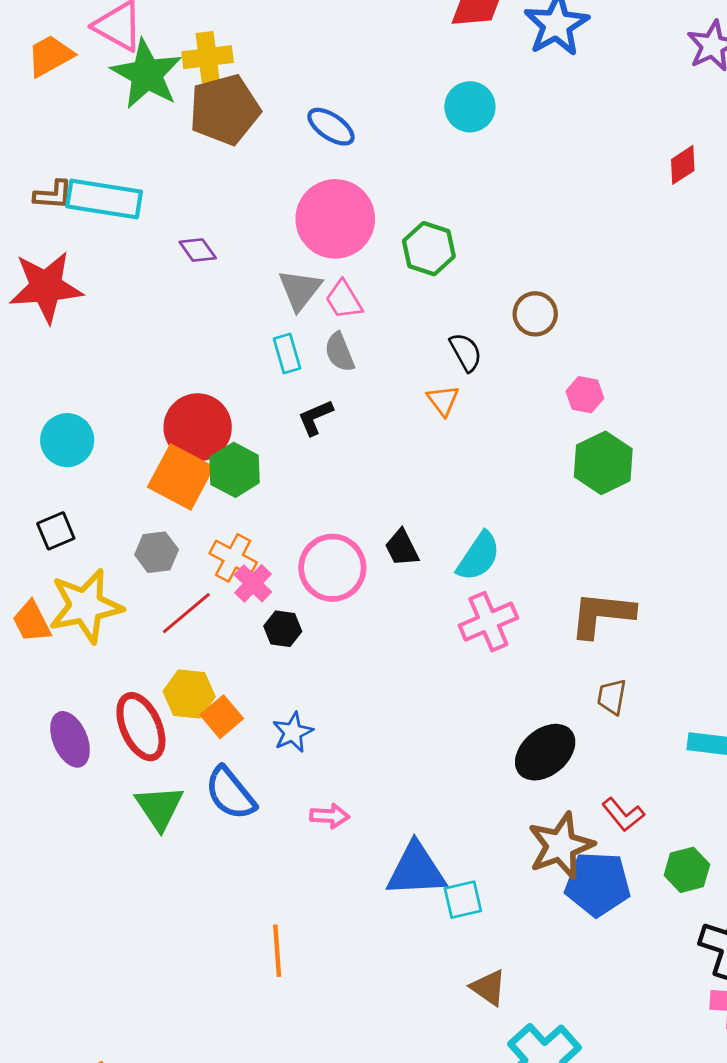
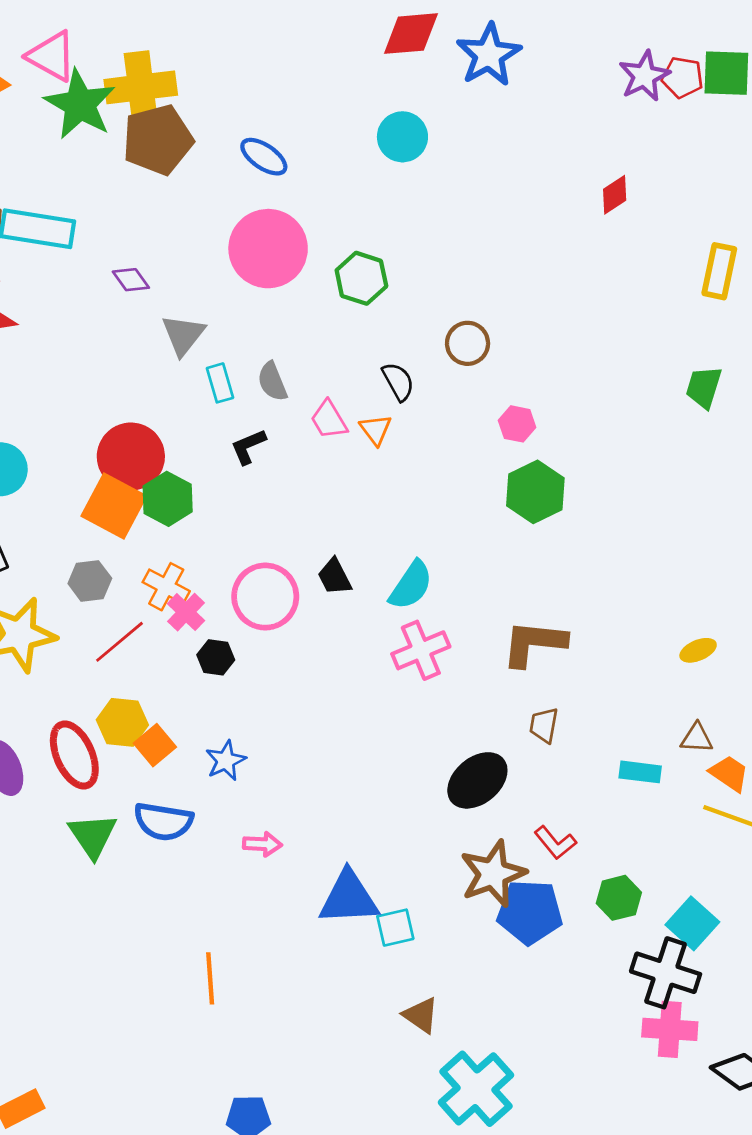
yellow cross: (208, 57) -> (141, 87), size x1.4
gray triangle: (300, 290) -> (183, 335), moved
pink trapezoid: (344, 300) -> (329, 420), moved
blue semicircle: (230, 793) -> (163, 821), turned -42

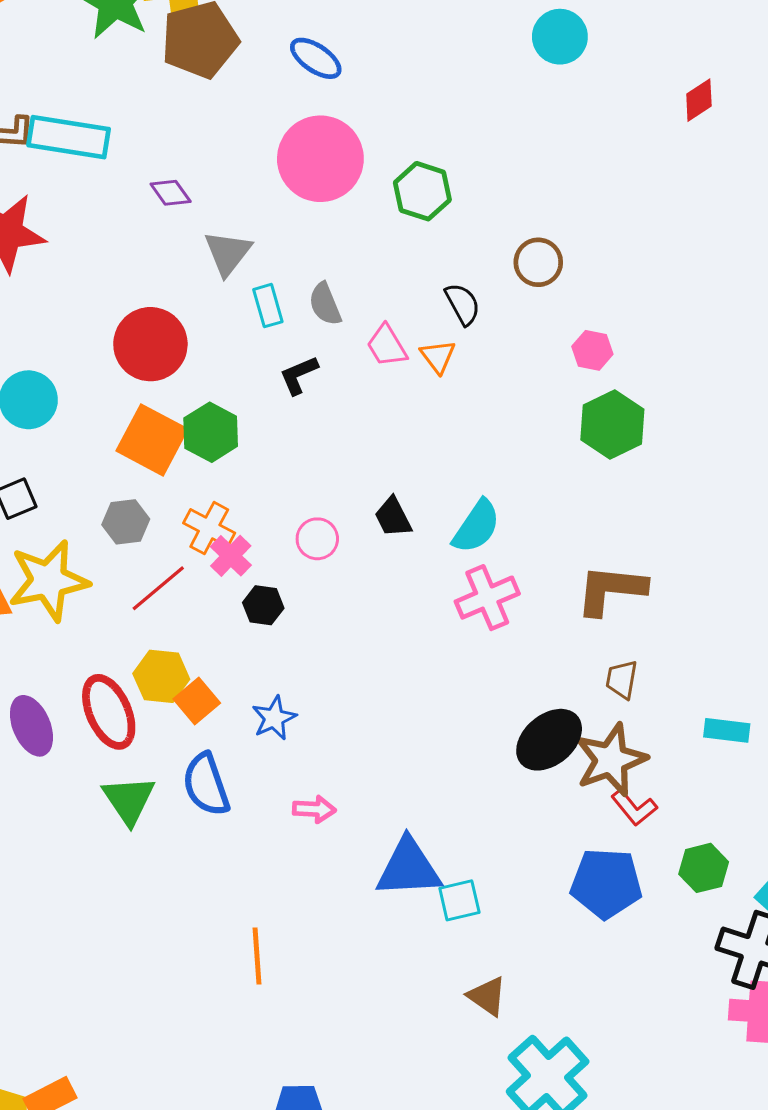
cyan circle: (402, 137) -> (560, 37), moved
red circle: (131, 457) -> (150, 344), moved
pink circle: (265, 597) -> (317, 539), size x0.6
blue semicircle: (163, 821) -> (206, 785), turned 62
brown star: (493, 874) -> (611, 760), moved

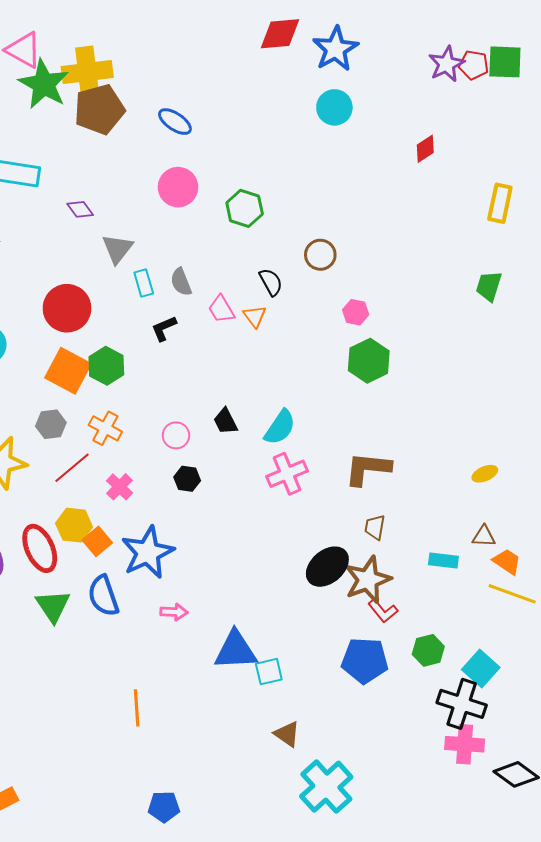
pink circle: (320, 159) -> (178, 187), size x0.7
pink cross: (231, 556) -> (119, 487), moved
black hexagon: (263, 605) -> (187, 479), moved
blue star: (274, 718) -> (148, 552), size x1.8

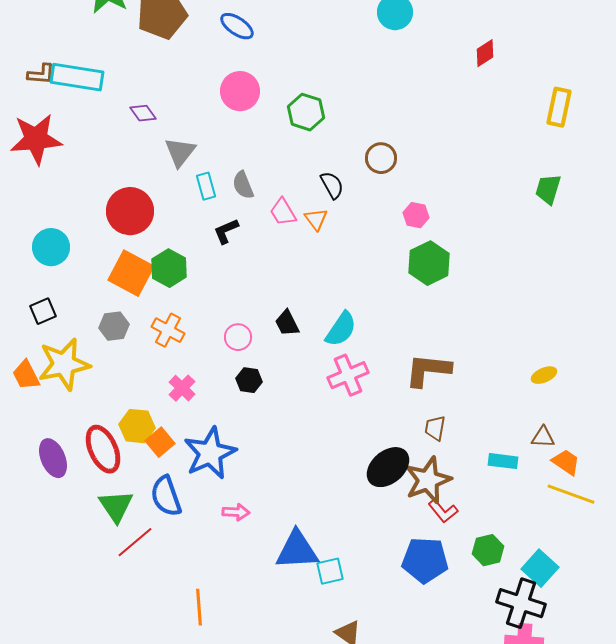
red line: (72, 468) -> (135, 542), moved

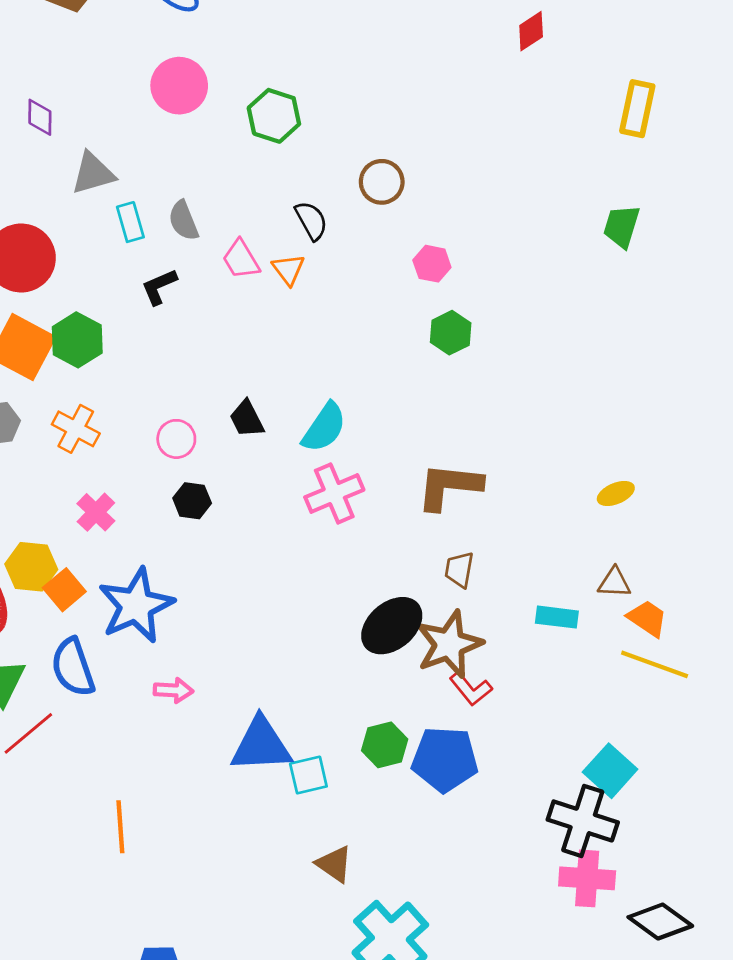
purple diamond: (143, 113) -> (40, 117), turned 36
gray triangle: (180, 152) -> (93, 173), turned 36
green hexagon: (429, 263) -> (451, 333), size x0.7
green hexagon: (488, 550) -> (385, 745), moved

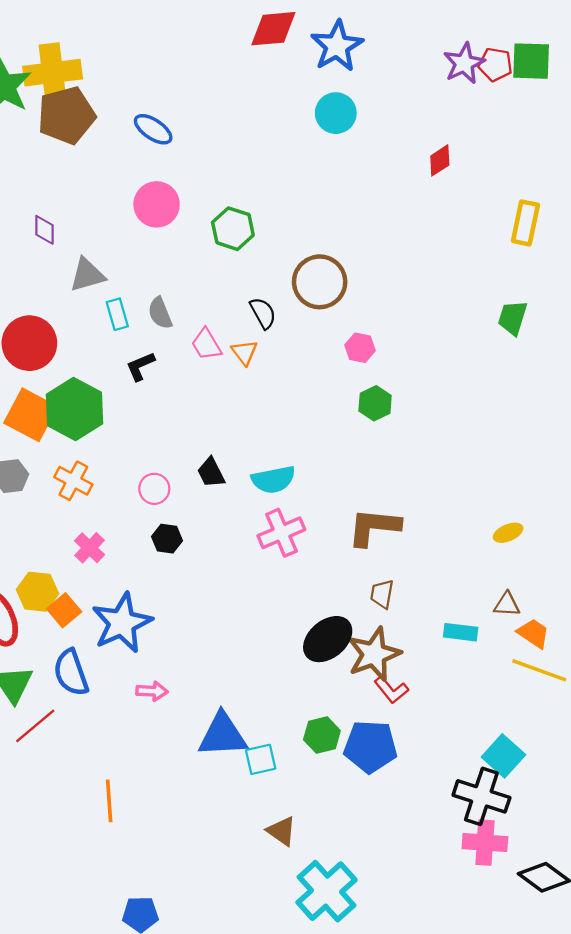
brown circle: (382, 182) -> (320, 282), size x1.5
green hexagon: (77, 340) -> (75, 409), size x1.4
cyan semicircle: (324, 427) -> (273, 480), turned 45

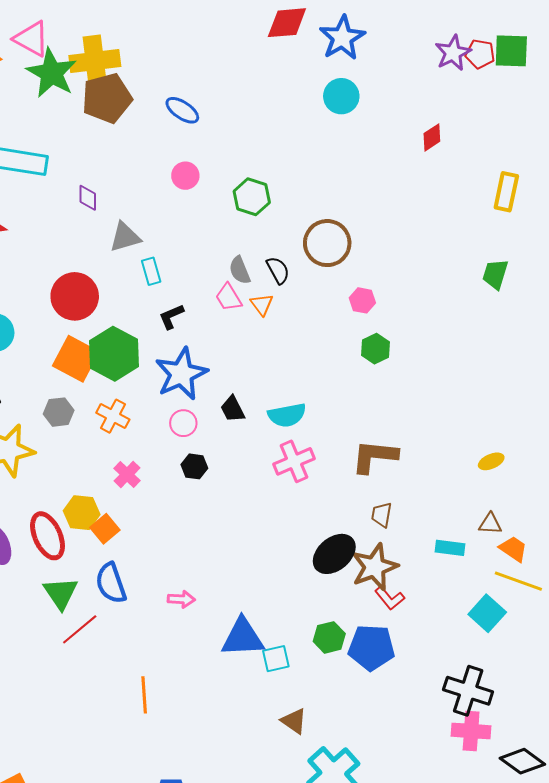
pink circle: (157, 204) -> (185, 176), size x0.7
gray semicircle: (160, 313) -> (240, 270), moved
blue star: (122, 623) -> (181, 374), moved
cyan square: (503, 756) -> (487, 613), moved

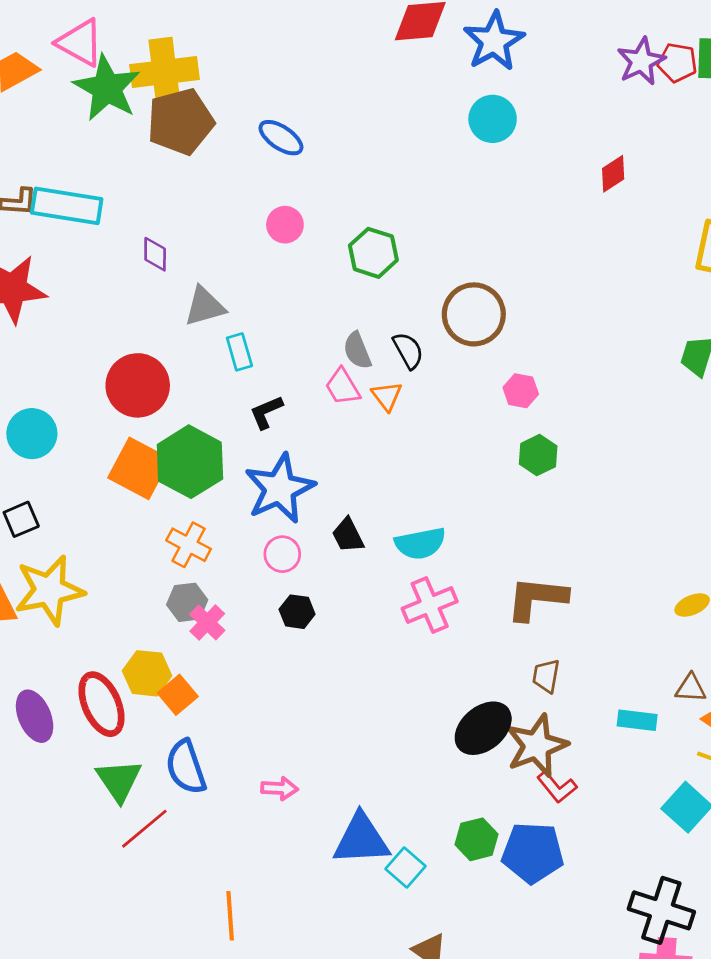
gray hexagon: (59, 412) -> (187, 602), moved
cyan square: (276, 659) -> (406, 867), turned -36

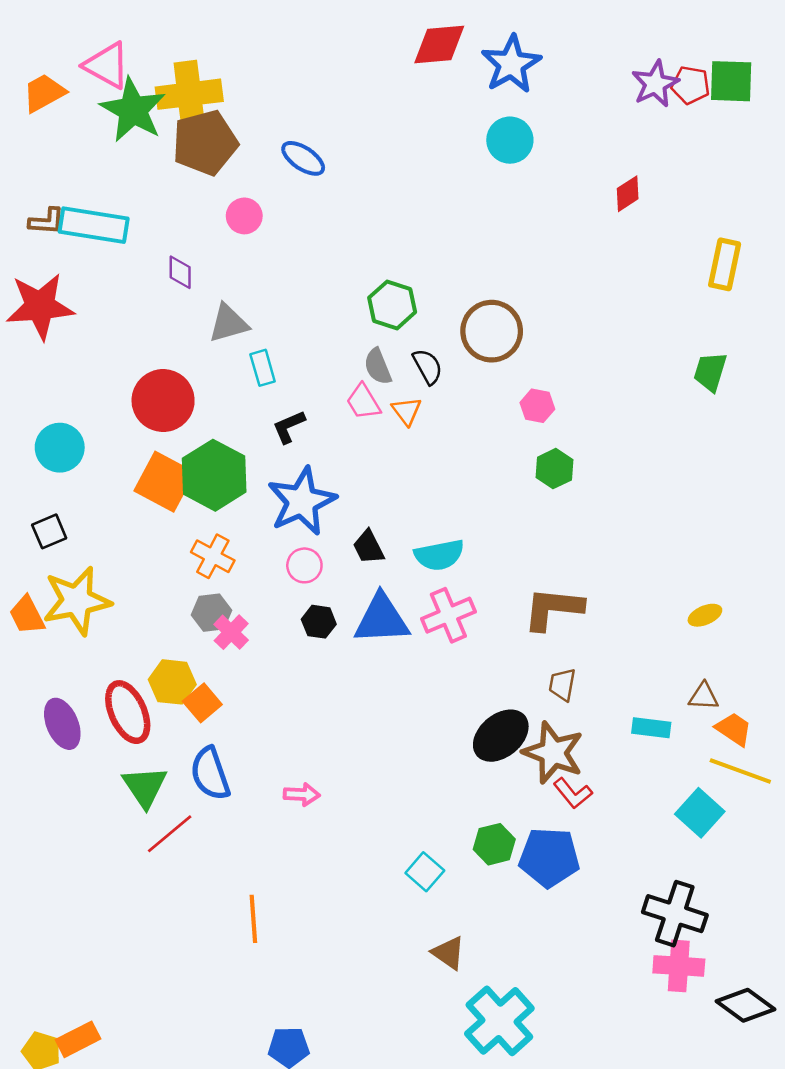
pink circle: (285, 225) -> (244, 216), moved
green hexagon: (373, 253) -> (392, 305), moved
brown star: (537, 746) -> (553, 753), turned -30
blue triangle: (361, 839) -> (382, 619), moved

